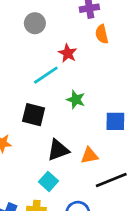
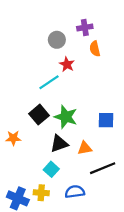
gray circle: (35, 23) -> (57, 40), moved
green star: (76, 100) -> (66, 117), moved, size x1.5
black square: (34, 115) -> (39, 115), turned 36

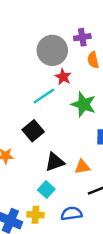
gray circle: (57, 40) -> (52, 50), size x1.6
green star: (66, 117) -> (83, 104), moved

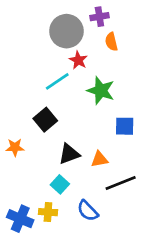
blue semicircle: (71, 214) -> (88, 211), turned -126

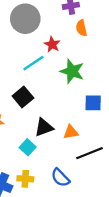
gray circle: (66, 31) -> (25, 19), moved
cyan square: (60, 184) -> (28, 147), moved

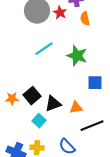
red star: (52, 44) -> (60, 13), moved
black square: (23, 97) -> (32, 96), moved

